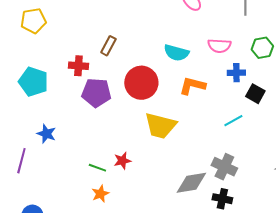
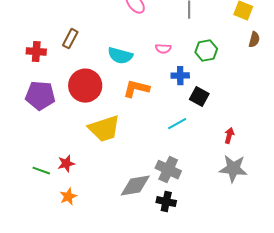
brown rectangle: (108, 46) -> (70, 39), moved
pink semicircle: (219, 46) -> (163, 49), size x0.7
red cross: (78, 66) -> (36, 52), moved
yellow trapezoid: (160, 126) -> (104, 129), turned -32
orange star: (100, 194) -> (68, 197), moved

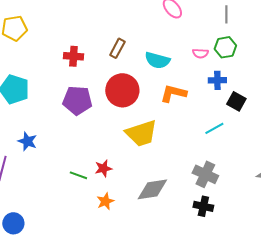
brown rectangle: (70, 39) -> (117, 48), moved
green hexagon: (206, 51) -> (225, 47), moved
gray diamond: (135, 186) -> (152, 189), moved

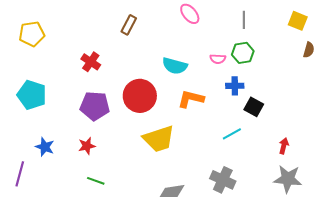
brown rectangle: (117, 48) -> (129, 25), moved
red cross: (73, 56) -> (91, 62), turned 30
red star: (103, 168) -> (87, 146), moved

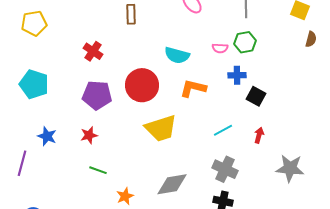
brown rectangle: (129, 25) -> (131, 14), turned -30
cyan line: (232, 134) -> (223, 130), moved
red arrow: (284, 146) -> (259, 135), moved

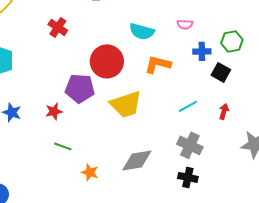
green hexagon: (245, 42) -> (232, 41), moved
purple pentagon: (97, 95) -> (80, 88), moved
orange star: (125, 196) -> (90, 172), turned -30

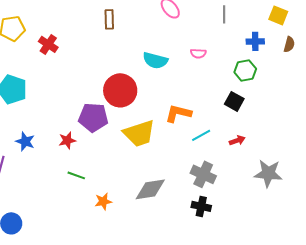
red cross: (58, 27) -> (48, 44), moved
blue cross: (202, 51) -> (255, 41), moved
orange L-shape: (158, 64) -> (178, 113), moved
red arrow: (224, 111) -> (237, 140), turned 56
orange star: (90, 172) -> (103, 201), turned -30

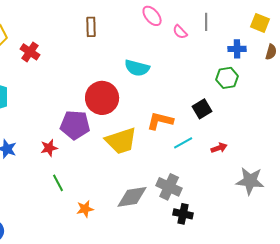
pink semicircle: (198, 53) -> (180, 32), moved, turned 42
black square: (234, 101) -> (202, 109), moved, turned 30
gray cross: (203, 174) -> (169, 187), moved
green line: (76, 175) -> (58, 183), turned 42

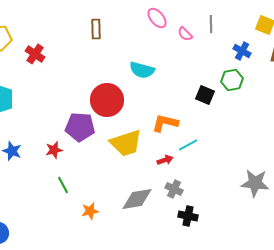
blue cross: (237, 49) -> (242, 51), turned 30
black square: (202, 109) -> (205, 95), moved, turned -36
red arrow: (219, 148) -> (165, 160), moved
gray cross: (169, 187) -> (174, 189), size x0.7

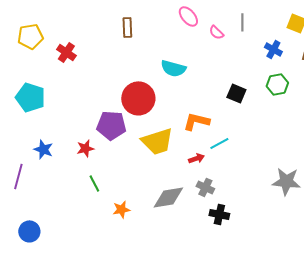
green hexagon: (232, 80) -> (277, 84), moved

